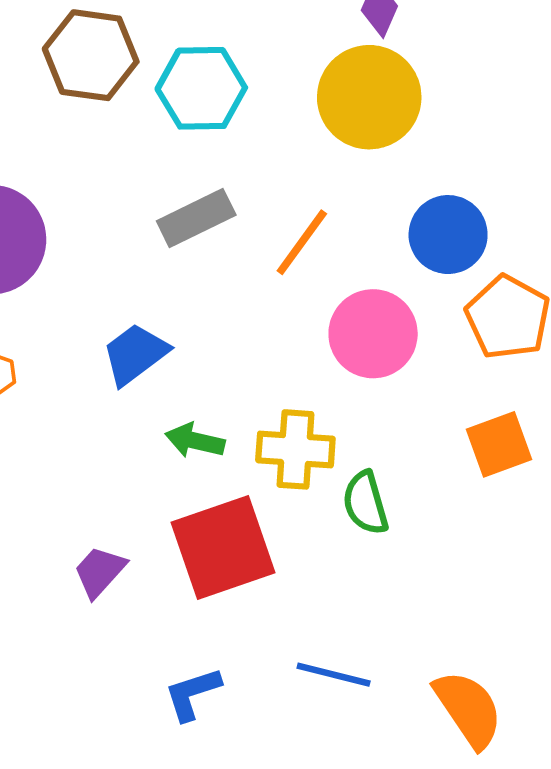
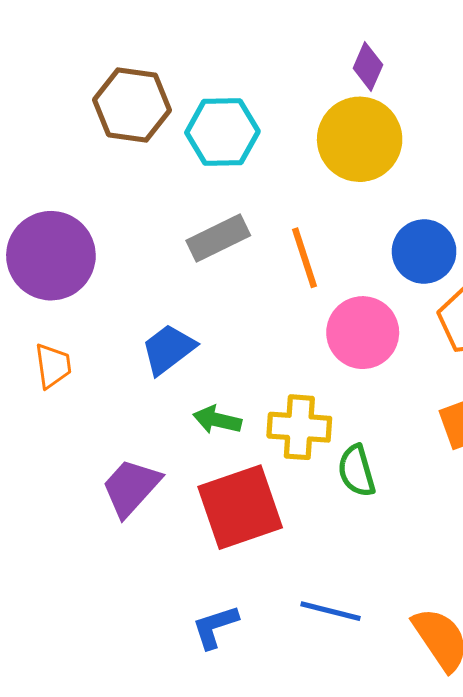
orange line: (302, 242) -> (305, 258), turned -54
purple trapezoid: (100, 572) -> (131, 487), moved, size x1.4

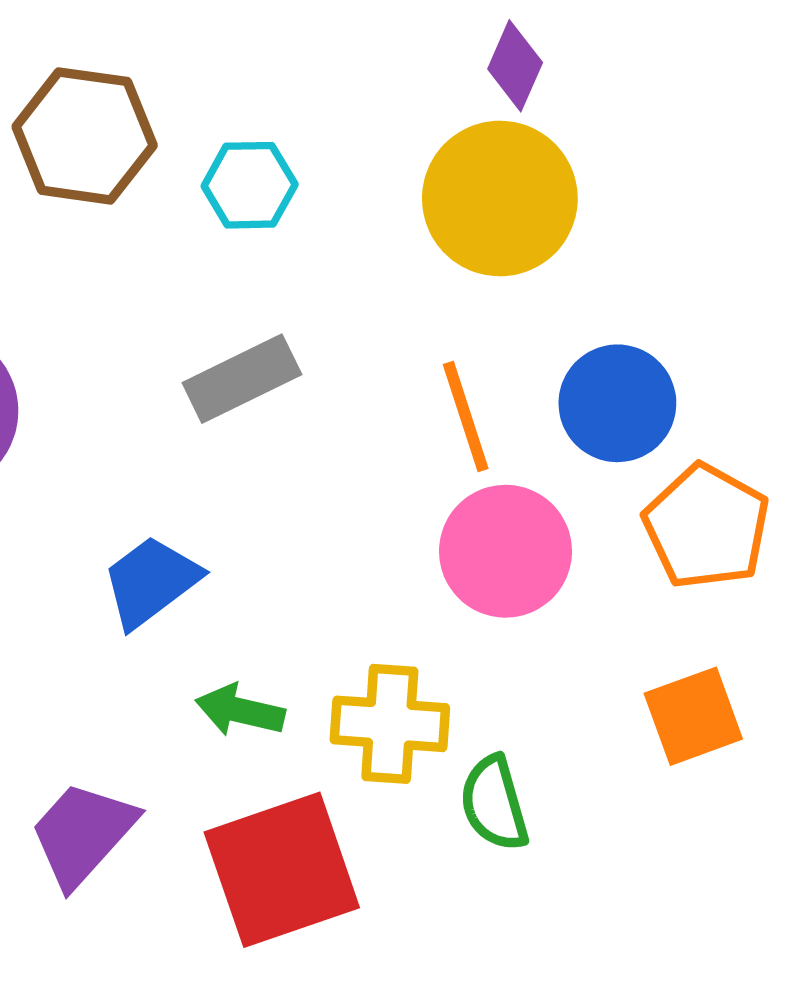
cyan hexagon: (222, 132) -> (250, 185), size x0.7
orange line: (305, 258) -> (466, 417), moved

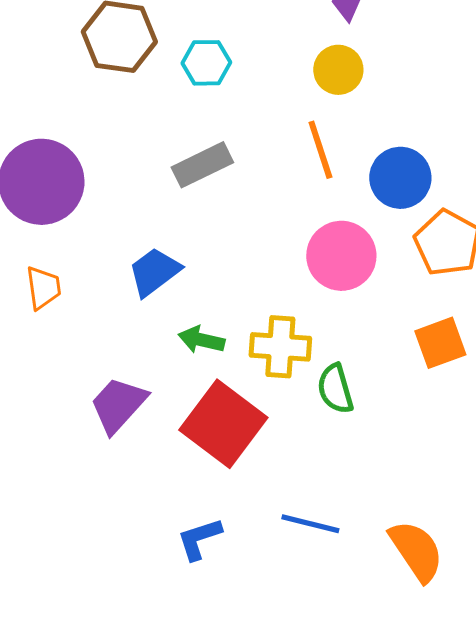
yellow circle: (500, 199) -> (338, 70), size x0.6
orange line: (466, 417) -> (320, 150), moved
red square: (282, 870) -> (223, 424), turned -34

